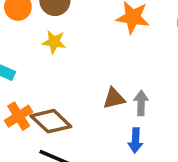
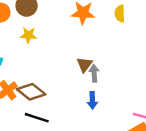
brown triangle: (114, 98) -> (84, 65), moved, turned -35

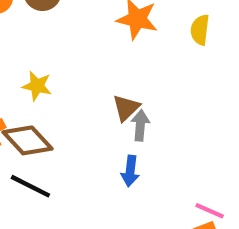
yellow star: (28, 35) -> (37, 86), moved

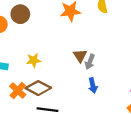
gray arrow: (140, 125) -> (90, 62), turned -144

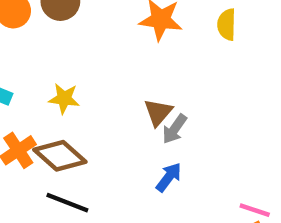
blue arrow: (93, 85) -> (169, 177), turned -144

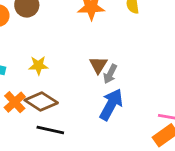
blue arrow: (169, 177) -> (111, 104), size x1.6

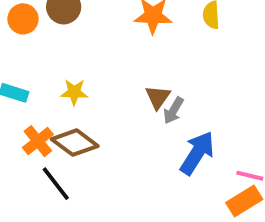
blue arrow: (111, 104) -> (197, 153), moved
black line: (50, 130) -> (56, 184), moved, turned 36

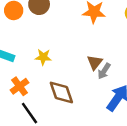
brown diamond: (75, 143) -> (61, 92), moved, turned 32

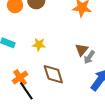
orange cross: (20, 86) -> (20, 78), moved

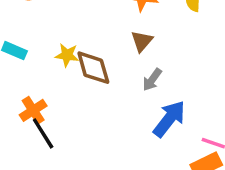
brown triangle: (82, 50) -> (142, 41), moved
brown diamond: (53, 74) -> (93, 68), moved

